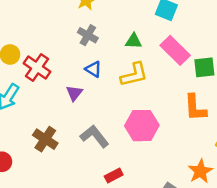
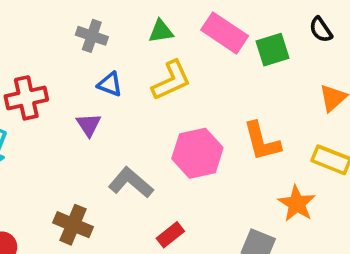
red cross: (37, 67) -> (26, 98), turned -36
orange L-shape: (195, 108) -> (262, 141), moved
brown cross: (45, 139) -> (73, 225), moved

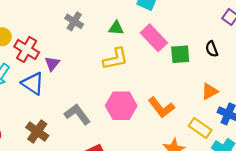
blue triangle: (110, 84) -> (33, 83), moved, size x1.5
red cross: (26, 98) -> (27, 49), turned 30
purple triangle: (89, 125) -> (52, 63), moved
orange L-shape: (262, 141) -> (161, 108), turned -36

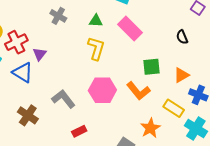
red cross: (27, 49) -> (16, 42), turned 35
green square: (180, 54) -> (151, 67), moved
yellow L-shape: (116, 59) -> (96, 48), turned -60

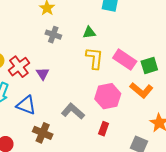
pink rectangle: (130, 29) -> (125, 60), moved
blue triangle: (23, 72) -> (26, 105), moved
red rectangle: (79, 131) -> (104, 129), moved, turned -32

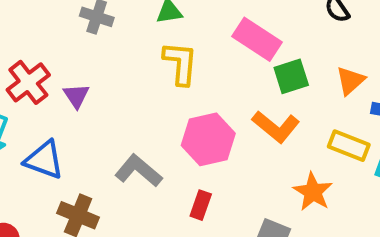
pink rectangle: (125, 60) -> (257, 39), moved

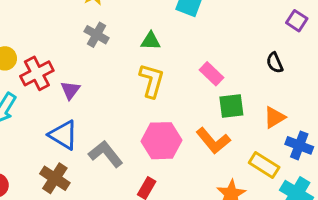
pink rectangle: (257, 39) -> (211, 74), size x0.7
blue triangle: (44, 160) -> (63, 135), moved

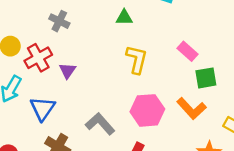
gray cross: (97, 35) -> (59, 21), moved
green triangle: (151, 41) -> (124, 17), moved
blue triangle: (63, 135) -> (43, 108), moved, turned 36

